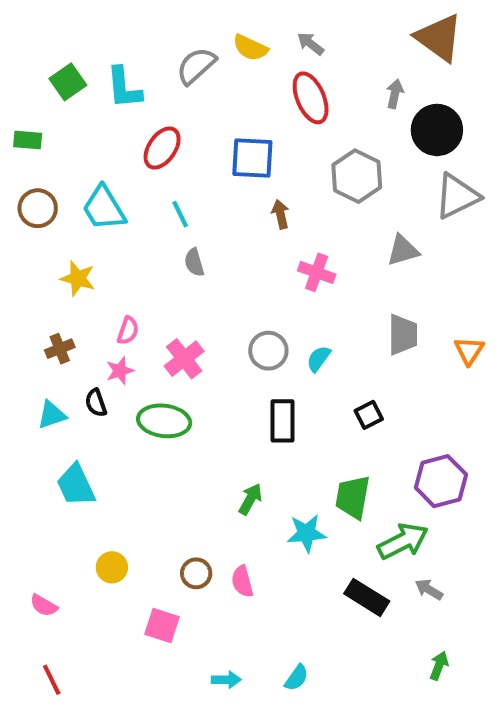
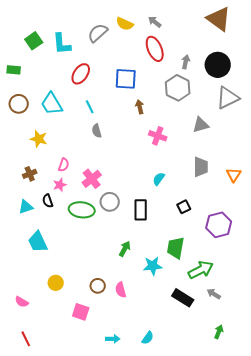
gray arrow: (395, 94) -> (186, 62), moved
gray circle: (268, 351) -> (110, 202), moved
purple hexagon: (441, 481) -> (219, 225), moved

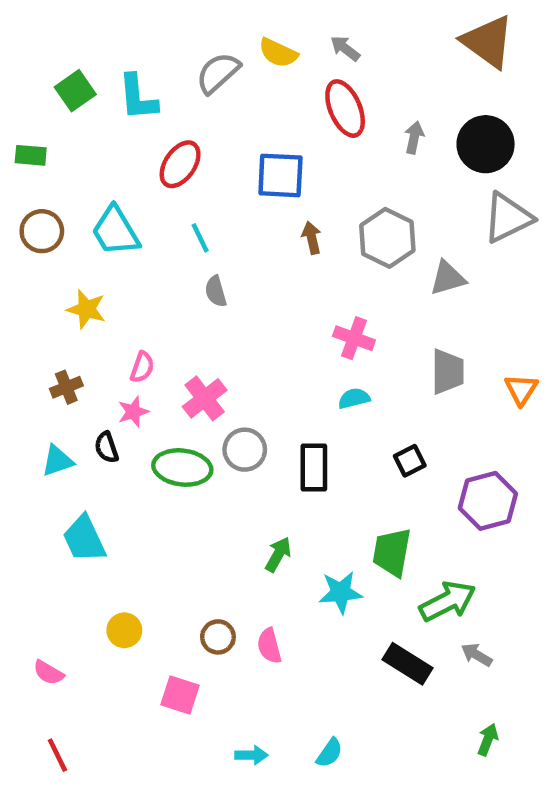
gray hexagon: (178, 88) -> (387, 238), moved
pink cross: (158, 136) -> (354, 338), moved
cyan semicircle: (159, 179) -> (354, 398), turned 40

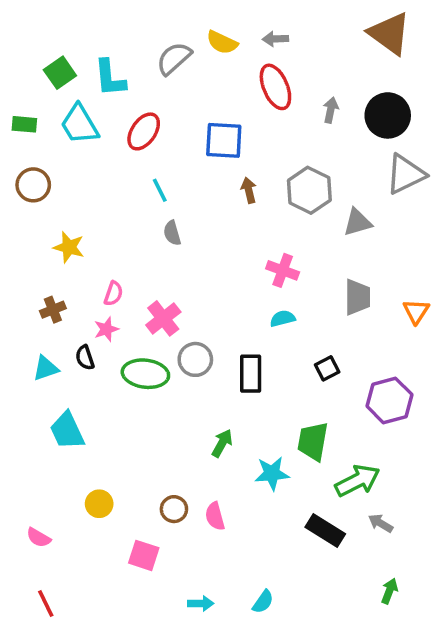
gray arrow: (345, 48) -> (275, 39), turned -40
cyan trapezoid: (115, 231) -> (80, 124), moved

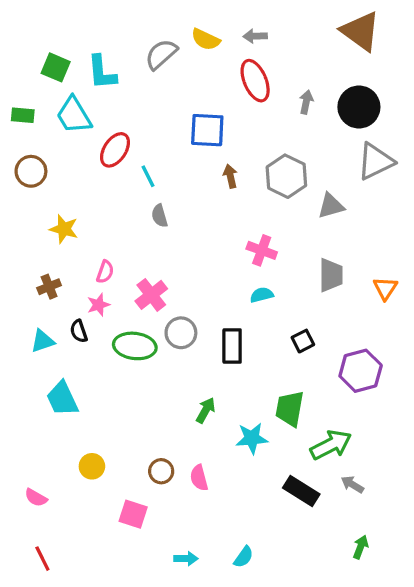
green square: (60, 73) -> (56, 67), turned -32
red ellipse: (144, 131) -> (115, 150), moved

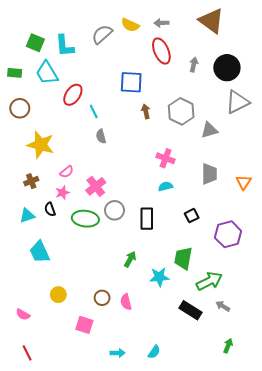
brown triangle: (361, 31) -> (211, 21), moved
yellow star: (64, 229) -> (41, 145), size x1.5
pink semicircle: (105, 272) -> (67, 172), turned 32

